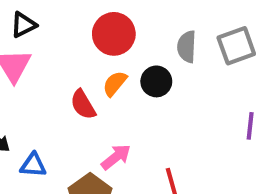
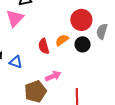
red circle: (114, 34) -> (81, 20), moved
blue triangle: (33, 165) -> (16, 62), moved

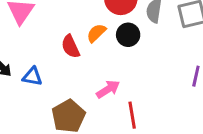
pink arrow: (53, 76) -> (108, 89), moved

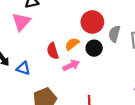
pink arrow: (108, 89) -> (71, 65), moved

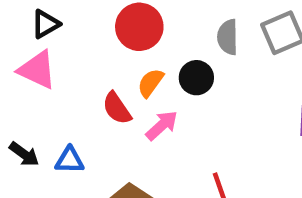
pink triangle: (21, 22) -> (37, 70), turned -30
red circle: (92, 22) -> (139, 27), moved

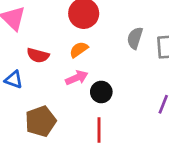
black circle: (196, 78) -> (101, 92), moved
red semicircle: (117, 108) -> (38, 55), moved, turned -60

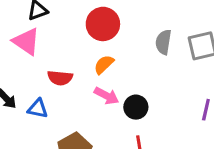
pink arrow: (77, 78) -> (106, 96), turned 60

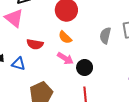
gray semicircle: (163, 42) -> (105, 36), moved
orange semicircle: (104, 64) -> (65, 37), turned -96

